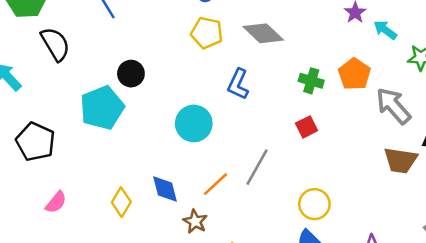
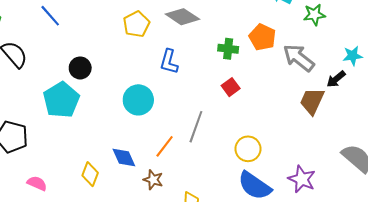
yellow pentagon: (207, 33) -> (136, 24), turned -30
brown trapezoid: (401, 160) -> (312, 101), turned 116
pink semicircle: (56, 202) -> (37, 183), turned -96

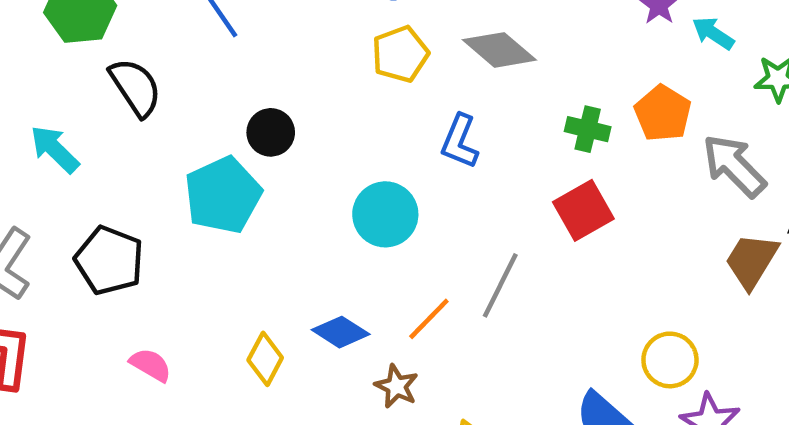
red square: (231, 87) -> (583, 210), size x1.5
yellow circle: (248, 149) -> (670, 360), moved
blue diamond: (124, 157) -> (341, 332), turned -40

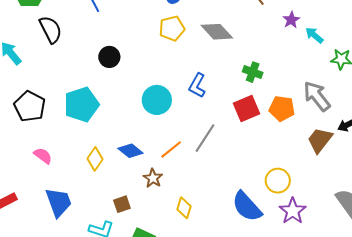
orange pentagon: (663, 113) -> (282, 108), moved, turned -30
blue L-shape: (460, 141) -> (197, 85), moved
cyan pentagon: (223, 195) -> (81, 105), moved

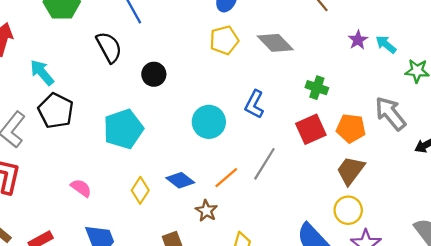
purple star: (291, 20) -> (358, 40), moved
black semicircle: (51, 30) -> (109, 47), moved
black pentagon: (30, 106) -> (56, 111), moved
brown trapezoid: (320, 140) -> (351, 171), moved

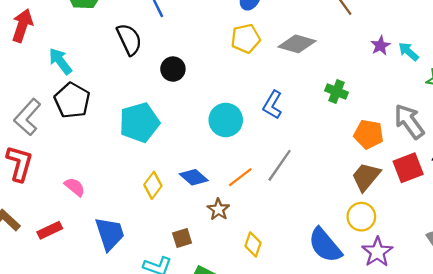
gray diamond: (275, 43) -> (297, 44), turned -33
red square: (311, 129) -> (408, 168), moved
pink semicircle: (81, 188) -> (75, 187), moved

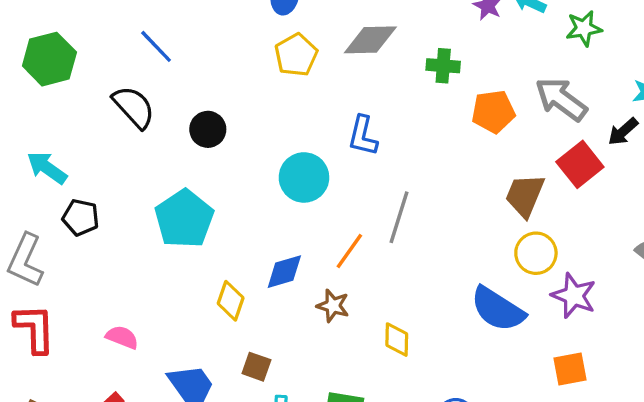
green cross: (336, 91) -> (443, 66), moved
black pentagon: (72, 100) -> (81, 217), size x0.7
orange pentagon: (369, 134) -> (493, 112), moved
blue diamond: (194, 177) -> (284, 272), turned -40
brown square: (182, 238) -> (256, 367), moved, turned -36

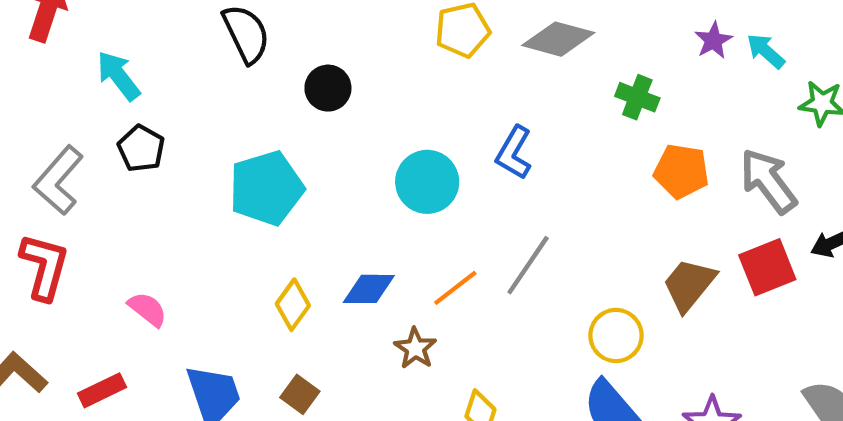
yellow circle: (536, 253) -> (616, 335), moved

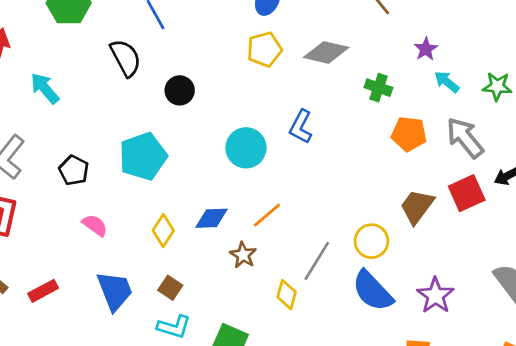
cyan arrow: (766, 51) -> (447, 82), moved
black pentagon: (141, 148) -> (74, 170), moved
gray line: (528, 265) -> (317, 261), moved
pink semicircle: (148, 309) -> (95, 225), moved

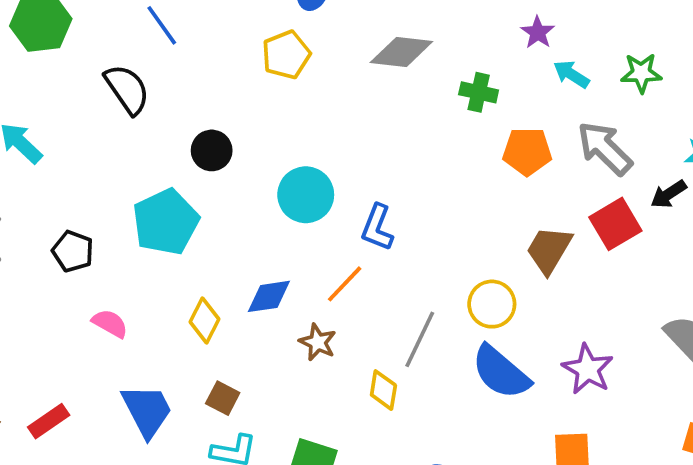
yellow pentagon: (264, 49) -> (286, 55), moved
black circle: (180, 90) -> (212, 150), moved
blue L-shape: (301, 127) -> (377, 227), moved

